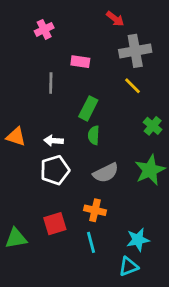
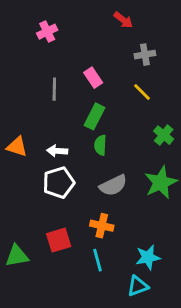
gray cross: (135, 51) -> (145, 55), size x0.6
pink rectangle: (80, 62) -> (93, 78), moved, turned 48

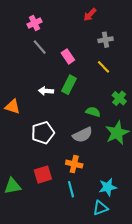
red arrow: (123, 20) -> (90, 15), turned 96
gray line: (54, 89) -> (40, 47), moved, turned -42
green semicircle: (100, 145) -> (93, 112), moved, turned 104
white arrow: (57, 151) -> (46, 91), moved

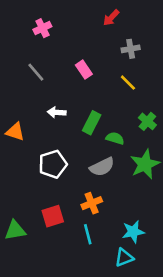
gray line: (40, 47) -> (36, 72), moved
green rectangle: (69, 85) -> (92, 123), moved
orange cross: (74, 164) -> (92, 203), turned -35

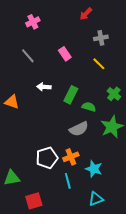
white pentagon: (53, 164) -> (47, 158), moved
red square: (53, 216) -> (34, 201), moved
cyan star: (133, 232) -> (94, 169), moved, turned 30

